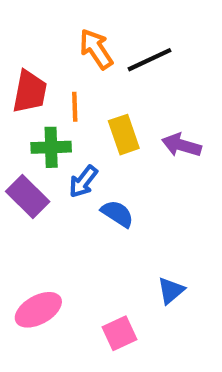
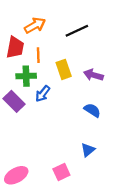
orange arrow: (96, 49) -> (35, 25), moved, turned 95
blue semicircle: (117, 214) -> (92, 110), moved
pink ellipse: (38, 310) -> (16, 175), moved

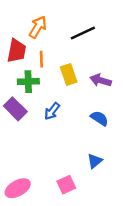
orange arrow: (35, 25) -> (38, 27), turned -30
blue arrow: (43, 94) -> (52, 111), moved

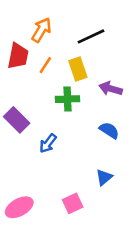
orange line: (41, 59) -> (45, 65), turned 35
yellow rectangle: (69, 74) -> (78, 69), moved
green cross: (28, 82) -> (68, 99), moved
blue arrow: (52, 111) -> (48, 143), moved

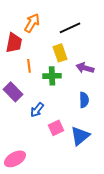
orange line: (45, 65) -> (29, 66), moved, turned -40
blue semicircle: (109, 130) -> (84, 100), turned 56
blue triangle: (104, 177) -> (80, 136), size x1.5
pink square: (73, 203) -> (56, 128), moved

